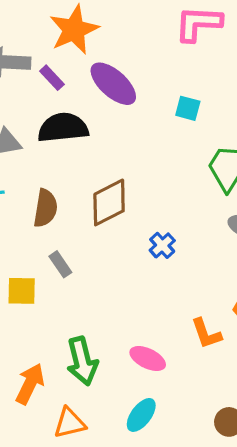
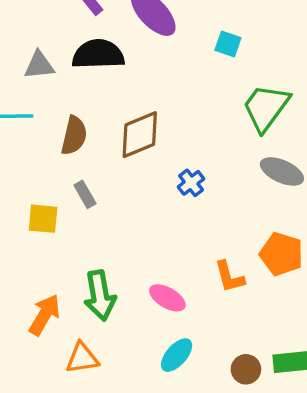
cyan ellipse: (141, 415) -> (177, 355), moved

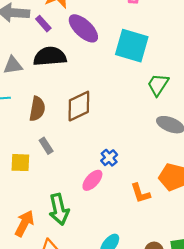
cyan square: (228, 44) -> (132, 46), size x2.0
green trapezoid: (266, 108) -> (158, 85), size x0.7
blue cross: (191, 183) -> (109, 158), moved
pink ellipse: (167, 298) -> (92, 180), moved, turned -75

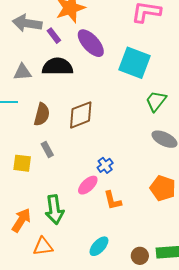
orange L-shape: (140, 193) -> (113, 200), moved

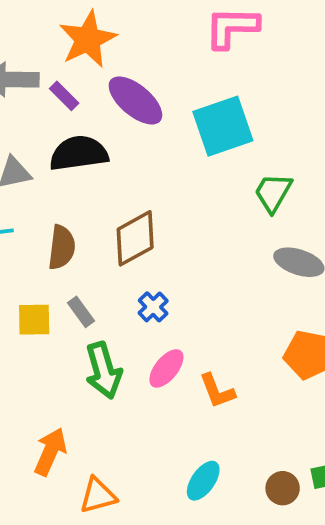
cyan square: (135, 63) -> (223, 126), turned -32
yellow square: (22, 163) -> (34, 320), moved
blue cross: (105, 165) -> (153, 307), moved
green arrow: (54, 210) -> (104, 370), moved

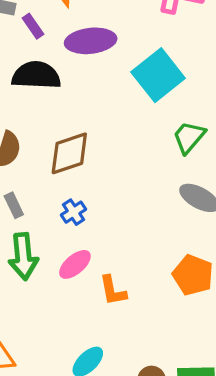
purple ellipse: (135, 100) -> (91, 41), turned -57
cyan square: (223, 126) -> (158, 75), turned -30

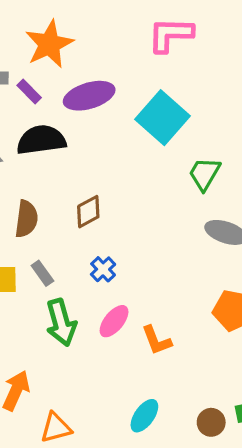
brown diamond: (69, 153) -> (88, 212), size x0.7

